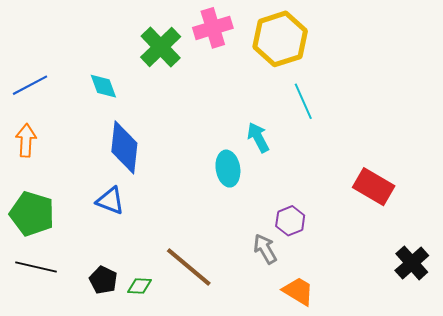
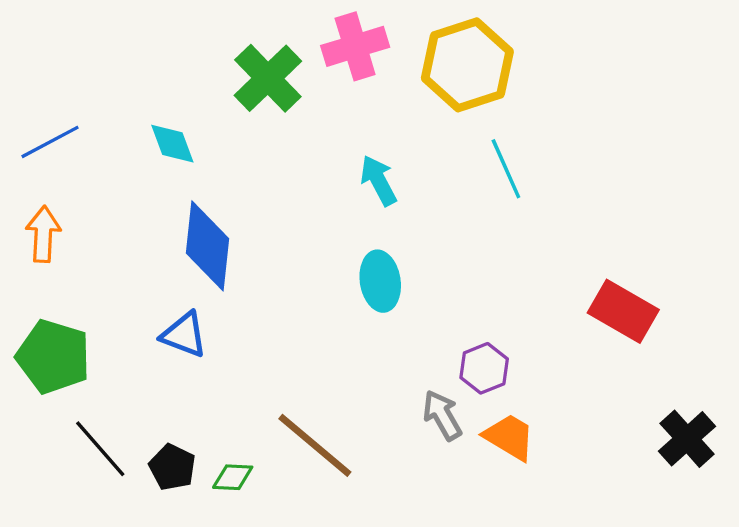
cyan arrow: (258, 137) -> (379, 181), moved
black line: (36, 267) -> (100, 449), moved, turned 36
orange trapezoid: (298, 291) -> (509, 437), moved

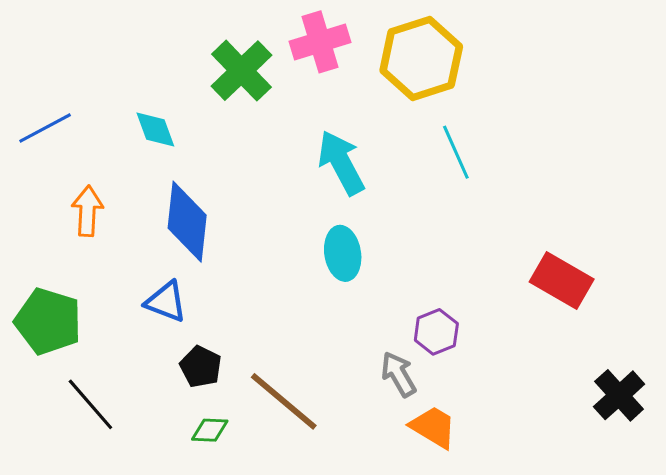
cyan arrow: (379, 181) -> (341, 163), size x1.4
orange arrow: (43, 234) -> (87, 211), moved
orange trapezoid: (509, 437) -> (433, 427), moved
black pentagon: (172, 467) -> (201, 367), moved

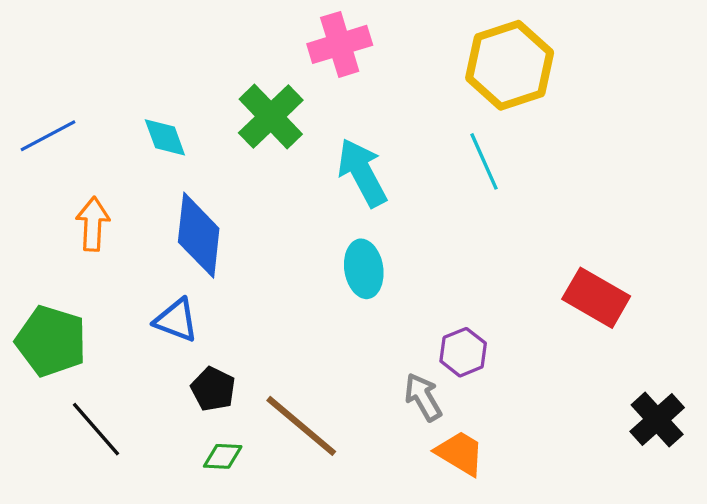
yellow hexagon: (421, 59) -> (510, 65), moved
green cross: (241, 71) -> (271, 117), moved

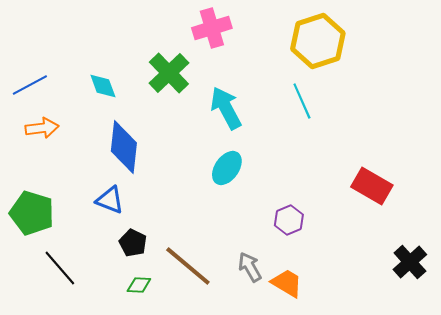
orange arrow: (93, 224) -> (42, 128), moved, turned 80
cyan ellipse: (364, 269) -> (227, 168), turned 44
gray arrow: (423, 397) -> (250, 267), moved

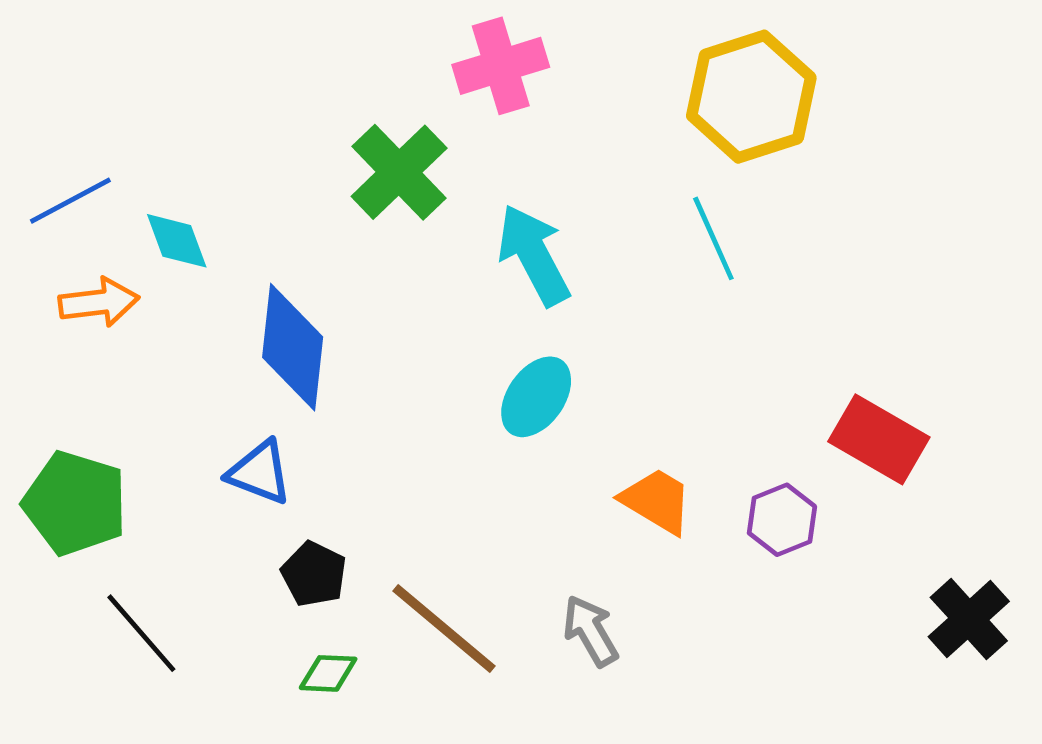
cyan diamond: (103, 86) -> (177, 241), moved
purple hexagon: (289, 220) -> (782, 520), moved
orange trapezoid: (287, 283) -> (657, 501), moved

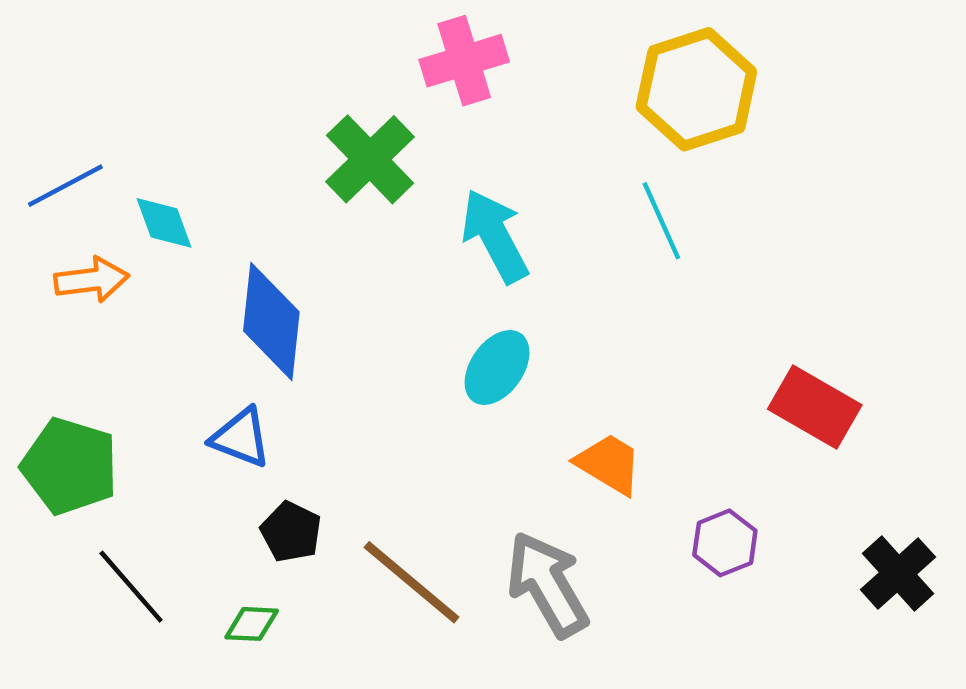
purple hexagon: (782, 520) -> (725, 543), moved
gray arrow: (590, 631) -> (547, 584), size x1.6
green diamond: (328, 673) -> (252, 624), moved

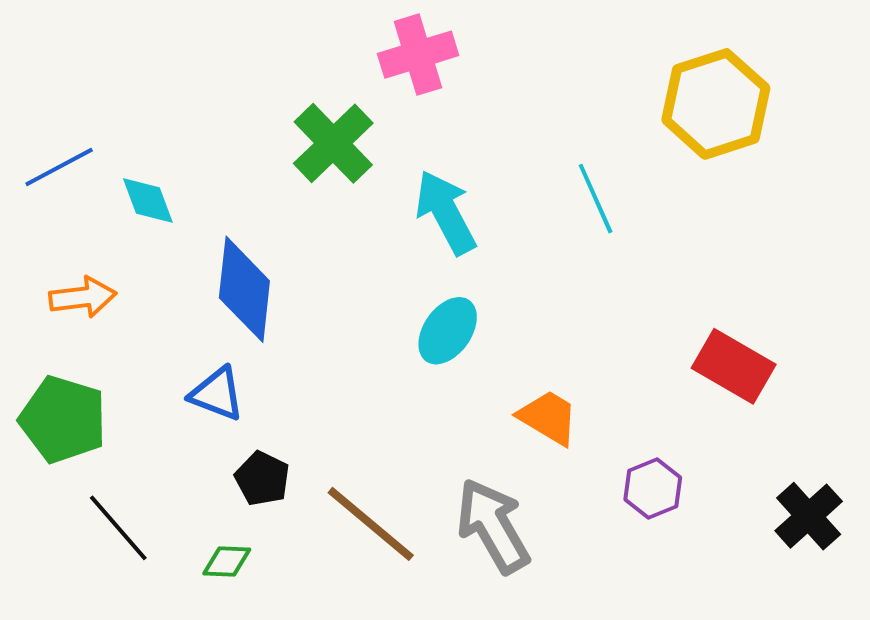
yellow hexagon: (696, 89) -> (716, 104), moved
orange arrow: (92, 280) -> (83, 297), moved

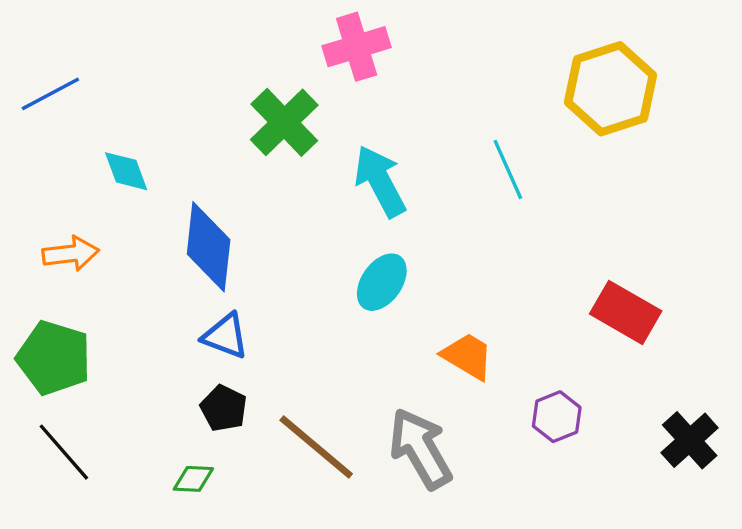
blue line: (59, 167) -> (50, 94), moved
blue triangle: (217, 394) -> (225, 336), moved
black line: (118, 528) -> (64, 452), moved

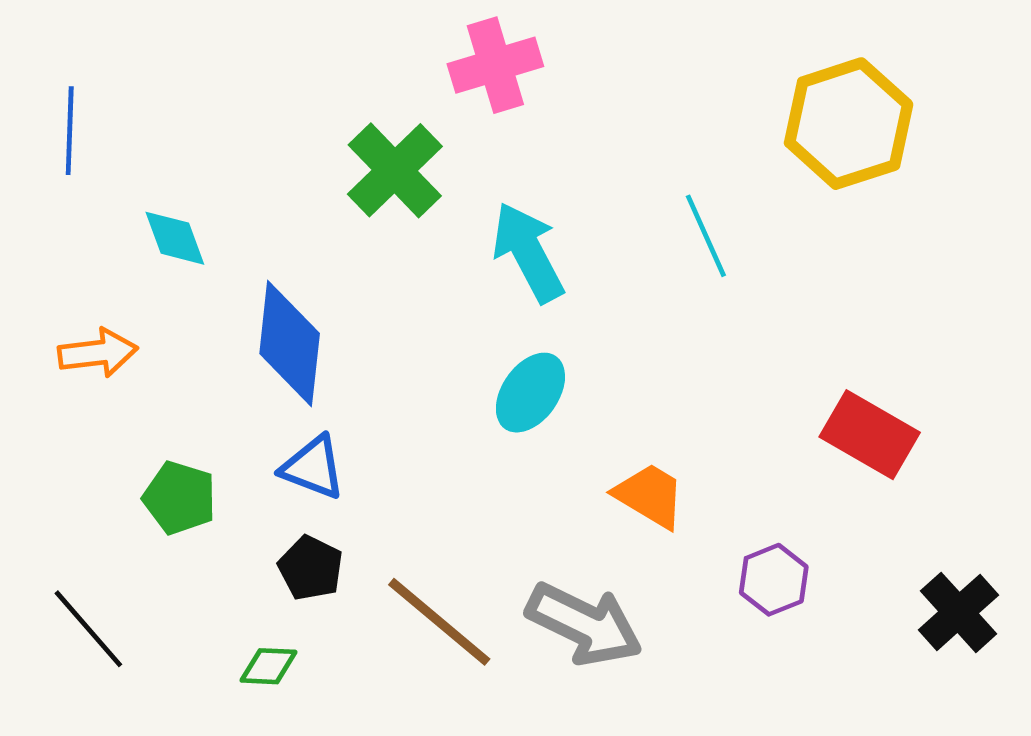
blue line: (50, 94) -> (70, 131), turned -60
green pentagon: (54, 358) -> (180, 498), moved, size x0.7
gray arrow: (420, 449) -> (584, 624), turned 146

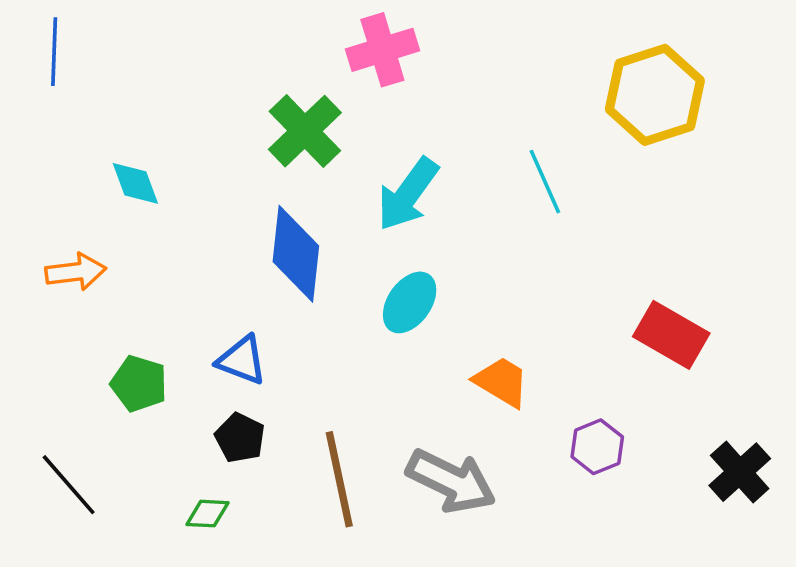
blue line: (70, 131) -> (54, 52), moved
cyan arrow: (528, 252) -> (408, 194), turned -116
blue diamond: (290, 343) -> (296, 254), moved
brown line: (439, 622) -> (339, 479), turned 38

